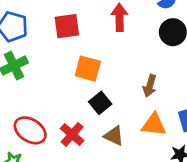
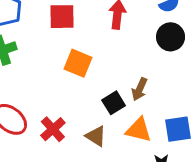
black square: (100, 103) -> (114, 103), moved

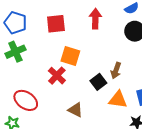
red cross: (53, 129) -> (57, 76), moved
brown triangle: (96, 136) -> (75, 110), moved

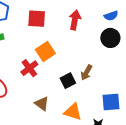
orange square: (70, 56) -> (45, 52), turned 30
orange triangle: (118, 100) -> (73, 112), moved

